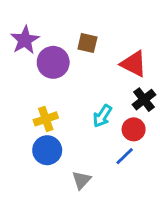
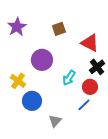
brown square: (87, 43) -> (59, 29), turned -32
purple circle: (53, 62) -> (42, 60), moved
yellow cross: (46, 119) -> (18, 81), moved, turned -35

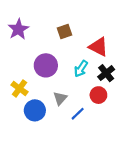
cyan arrow: (69, 78) -> (81, 69), moved
blue line: (84, 105) -> (78, 114), moved
gray triangle: (55, 121) -> (60, 98), moved

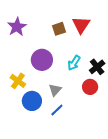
red triangle: (98, 47) -> (81, 25), moved, turned 36
blue line: (78, 114) -> (57, 110), moved

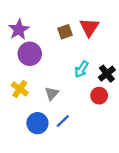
purple circle: (42, 60) -> (30, 54), moved
gray triangle: (55, 90) -> (52, 93), moved
blue circle: (32, 101) -> (37, 123), moved

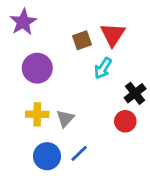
purple star: (19, 30) -> (23, 22), moved
cyan arrow: (82, 69) -> (103, 68), moved
yellow cross: (20, 89) -> (37, 114), moved, turned -35

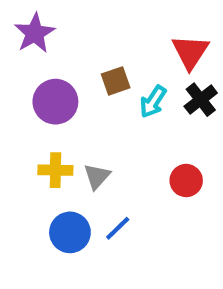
red triangle: (113, 35) -> (190, 52), moved
brown square: (82, 40) -> (116, 81), moved
black cross: (135, 93) -> (201, 100), moved

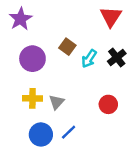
red triangle: (190, 52) -> (111, 17), moved
brown square: (116, 81) -> (67, 47), turned -35

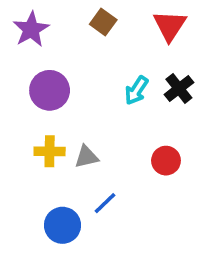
brown square: (67, 47) -> (103, 22), moved
gray triangle: (57, 102) -> (87, 157), turned 35
blue circle: (41, 134) -> (62, 225), moved

